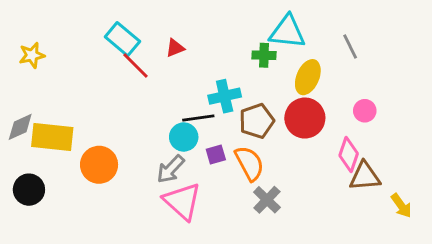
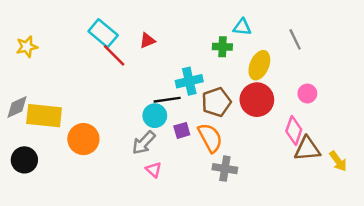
cyan triangle: (287, 32) -> (242, 27), size x0.6
gray cross: (267, 200) -> (225, 169), turned -35
pink triangle: (182, 201) -> (154, 170), size x0.5
yellow arrow: (401, 206) -> (338, 161), moved

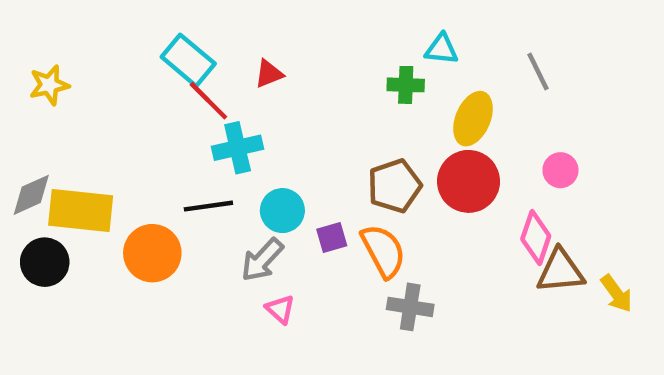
cyan cross: (189, 81) -> (238, 148), moved
black line: (167, 100) -> (208, 206), moved
black circle: (24, 160) -> (45, 262), moved

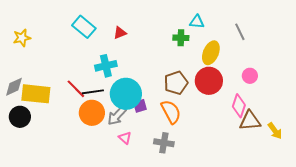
red line: (208, 101) -> (76, 89), moved
cyan circle: (282, 211) -> (126, 94), size x1.6
purple square: (332, 237) -> (140, 106), moved
orange circle: (152, 253) -> (92, 113), moved
gray cross: (410, 307) -> (164, 143), moved

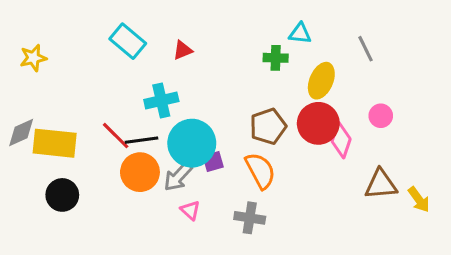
pink diamond: (239, 106) -> (341, 140), moved
black circle: (20, 117) -> (62, 195), moved

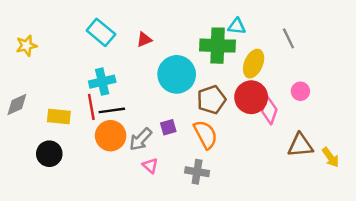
green cross: (276, 58) -> (218, 46), size x1.8
cyan cross: (161, 100) -> (102, 82), moved
red line: (116, 136) -> (91, 107), turned 35
yellow rectangle: (55, 143) -> (59, 116), moved, size x0.7
cyan circle: (192, 143) -> (177, 74), moved

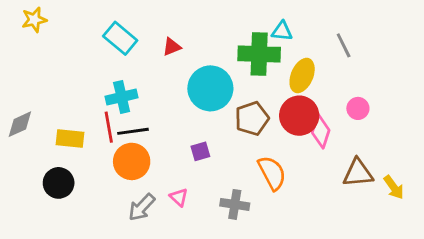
yellow star: (26, 46) -> (34, 20), moved
orange semicircle: (205, 134) -> (272, 173), moved
gray arrow: (141, 139) -> (142, 207), moved

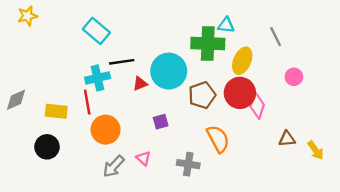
red triangle: (172, 47) -> (140, 84), moved
pink circle: (358, 108) -> (294, 77), moved
black line: (133, 131) -> (122, 62), moved
brown triangle: (358, 173) -> (287, 139), size x0.7

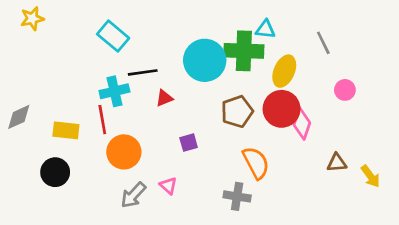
cyan circle: (169, 71) -> (205, 60), moved
gray cross: (188, 164) -> (237, 196), moved

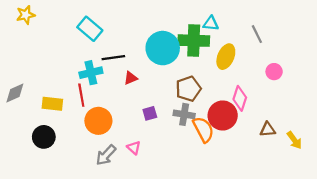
red circle: (282, 109) -> (223, 116), moved
gray cross: (237, 196) -> (184, 114), moved

